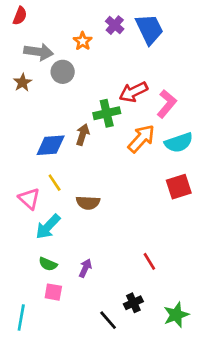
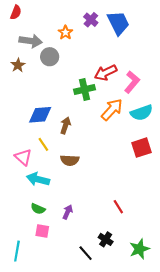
brown arrow: (83, 135) -> (65, 125), moved
cyan arrow: (48, 227) -> (38, 179), turned 60
black cross: (133, 303) -> (106, 239), turned -32

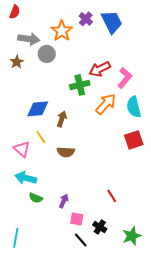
orange star: (65, 32) -> (62, 31), size x1.5
cyan semicircle: (142, 113) -> (134, 107), turned 95
cyan arrow: (38, 179) -> (26, 178), moved
pink square: (42, 231) -> (77, 219), moved

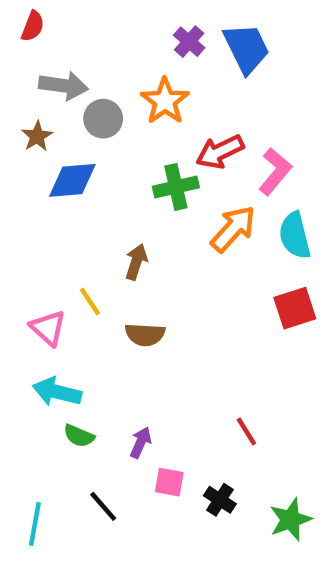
orange star: (62, 31) -> (165, 101), moved
blue diamond: (38, 109) -> (72, 180), moved
black line: (81, 240) -> (103, 506), moved

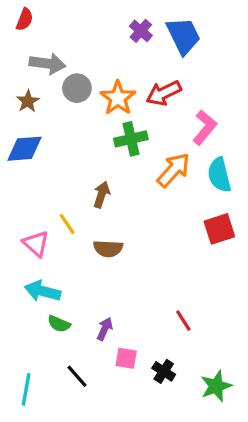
orange star: (165, 101) -> (118, 98), moved
red arrow: (220, 152) -> (164, 93), moved
blue diamond: (72, 180) -> (25, 149), moved

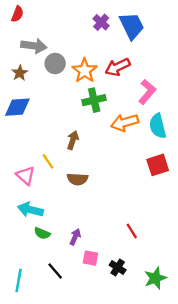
orange arrow: (174, 170) -> (125, 122), turned -148

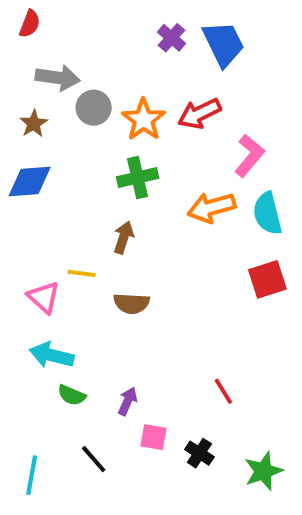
green cross: (94, 100) -> (138, 178), moved
yellow line: (48, 161) -> (82, 273), turned -49

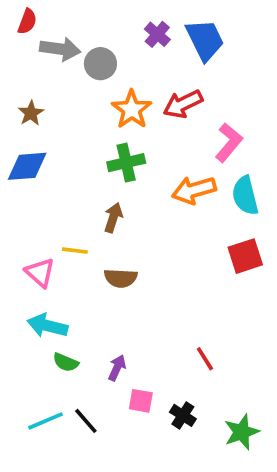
gray arrow: (58, 78) -> (60, 49), moved
gray circle: (94, 108) -> (100, 64), moved
cyan line: (32, 475) -> (46, 421), moved, turned 57

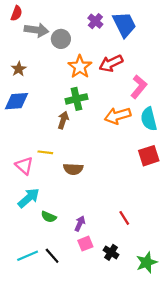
brown arrow: (113, 218) -> (63, 120), moved
cyan arrow: (47, 326) -> (29, 198), turned 125
green semicircle: (66, 362) -> (49, 217), moved
purple arrow: (117, 368) -> (80, 224), moved
pink square: (141, 401) -> (85, 244), turned -32

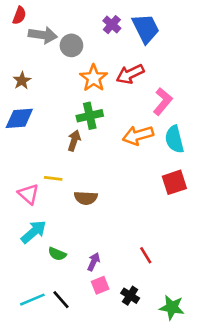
green star: (147, 262) -> (172, 307), turned 30

